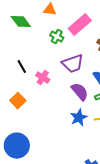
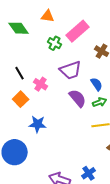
orange square: (18, 101) -> (21, 99), moved
blue star: (79, 118) -> (38, 124), moved, turned 30

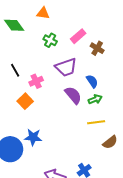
pink rectangle: (78, 31) -> (78, 36), moved, size x0.7
pink cross: (41, 84) -> (36, 81), turned 32
orange square: (21, 99) -> (25, 101), moved
blue star: (38, 124) -> (33, 137), moved

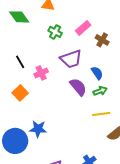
orange square: (25, 101) -> (20, 93), moved

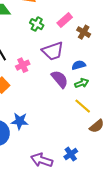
blue semicircle: (97, 73) -> (79, 65), turned -72
yellow line: (101, 114) -> (83, 106), turned 48

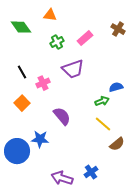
green cross: (37, 24) -> (57, 42), turned 32
brown cross: (84, 32) -> (118, 29), moved
blue semicircle: (79, 65) -> (116, 87), moved
purple semicircle: (60, 79) -> (62, 116), moved

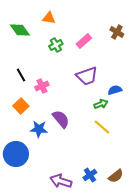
purple trapezoid: (73, 69) -> (87, 76), moved
blue star: (40, 139) -> (39, 129), moved
brown semicircle: (117, 144) -> (116, 176), moved

